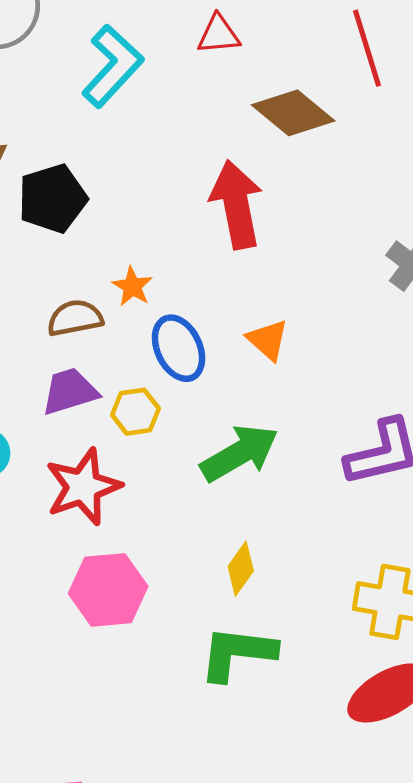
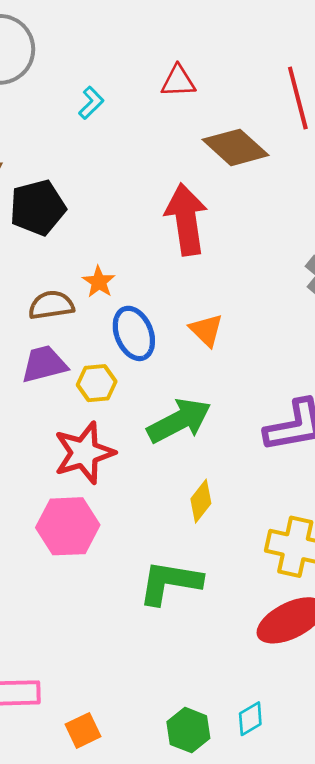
cyan L-shape: (112, 66) -> (91, 103), size x0.5
red star: (83, 487) -> (84, 453), moved
yellow diamond: (241, 569) -> (201, 501), moved

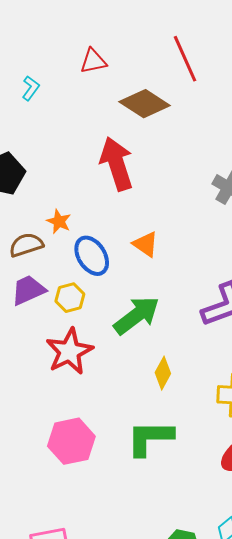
pink hexagon: (68, 526) -> (71, 441), moved

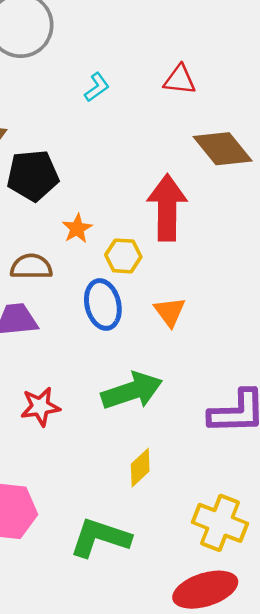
orange star: (59, 221) -> (77, 229), moved
yellow hexagon: (70, 298) -> (123, 256), moved
red star: (69, 351) -> (40, 407), size x0.7

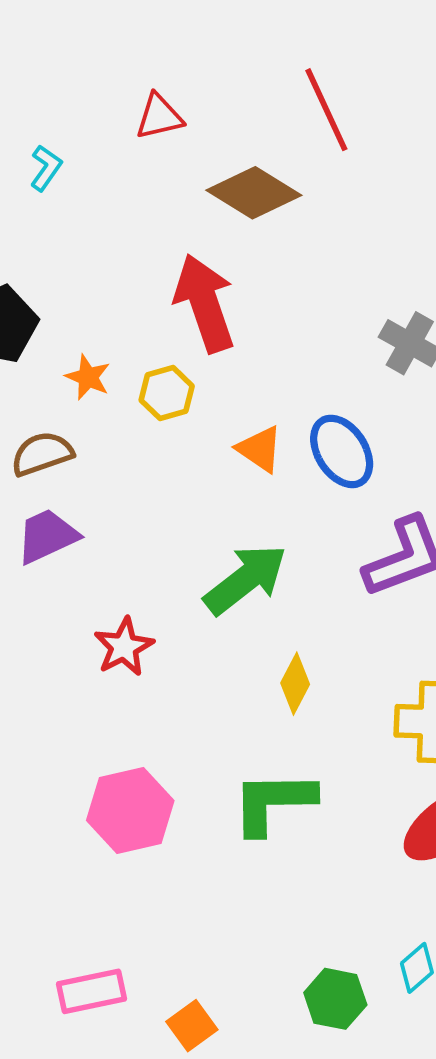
blue ellipse: (103, 304) -> (342, 451), moved

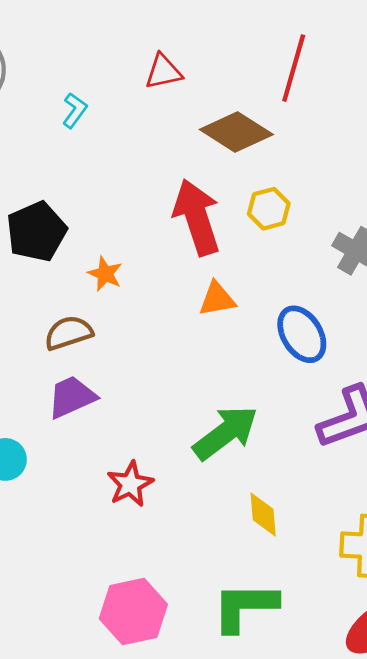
red line: (326, 110) -> (294, 68), turned 40
yellow hexagon: (167, 393) -> (269, 209), moved
orange triangle: (260, 449) -> (217, 299), moved, turned -45
yellow diamond: (295, 684) -> (263, 515), turned -33

